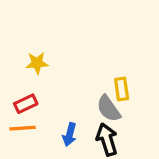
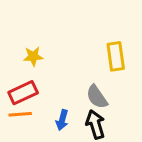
yellow rectangle: (122, 89) -> (116, 56), moved, size x1.4
red rectangle: (26, 104) -> (23, 93), size x1.4

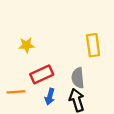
red rectangle: (23, 93) -> (42, 74), moved
gray semicircle: (97, 97) -> (78, 78), turned 30

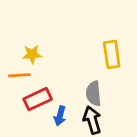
red rectangle: (42, 74) -> (38, 99), moved
orange line: (16, 92) -> (19, 75), moved

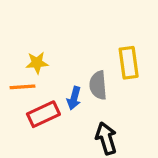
gray semicircle: (93, 93) -> (98, 85), moved
blue arrow: (60, 116) -> (74, 98), moved

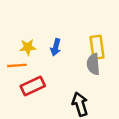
gray semicircle: (98, 85) -> (93, 64), moved
blue arrow: (74, 98) -> (56, 47), moved

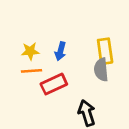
orange line: (17, 65) -> (31, 71), moved
red rectangle: (33, 86) -> (54, 84), moved

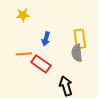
yellow star: (30, 51) -> (23, 15), moved
red rectangle: (54, 84) -> (41, 64), turned 60

